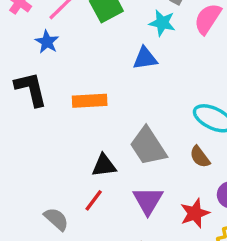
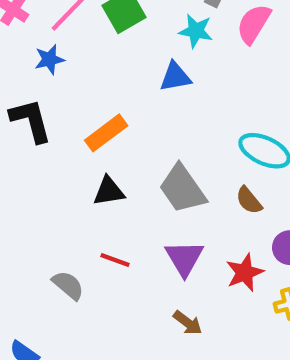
blue star: (47, 42) -> (49, 59), turned 30
orange rectangle: (90, 101) -> (106, 133), turned -32
black triangle: (104, 166) -> (109, 191), moved
red line: (94, 200) -> (115, 260), turned 75

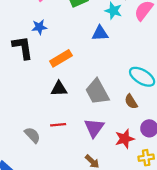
blue star: (49, 59) -> (39, 27), moved
red line: (115, 260) -> (58, 125), turned -32

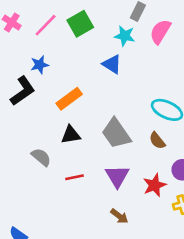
blue triangle: (100, 33) -> (112, 64), turned 42
black L-shape: (23, 47) -> (23, 91), turned 70
gray semicircle: (32, 135) -> (41, 157), moved

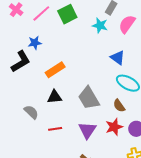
blue triangle: (112, 64) -> (118, 58), moved
red star: (155, 185) -> (114, 127), moved

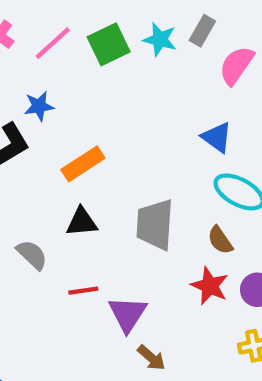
cyan star: (100, 25) -> (160, 39), moved
gray trapezoid: (89, 98) -> (155, 224), turned 35
red star: (114, 127) -> (210, 286), turned -30
purple triangle: (87, 130) -> (128, 314), moved

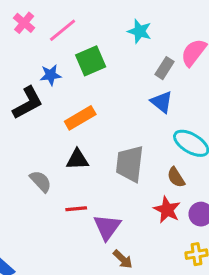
gray rectangle: (202, 31) -> (164, 68), moved
green square: (109, 44) -> (91, 61), moved
blue triangle: (217, 137) -> (162, 102), moved

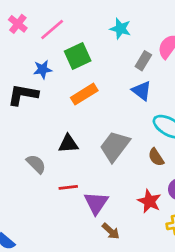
black L-shape: (28, 103) -> (23, 95), turned -140
orange rectangle: (80, 118) -> (84, 94), moved
gray trapezoid: (130, 164) -> (115, 146), turned 32
red star: (167, 210) -> (149, 201), moved

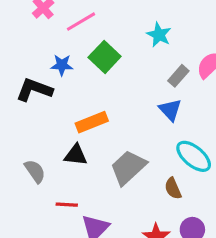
green square: (78, 56) -> (105, 57), turned -32
orange rectangle: (84, 94) -> (92, 122), moved

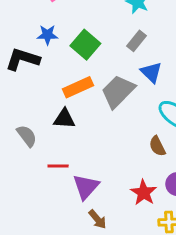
green square: (105, 57) -> (85, 45), moved
gray rectangle: (178, 76) -> (137, 41), moved
gray trapezoid: (128, 167) -> (118, 91), moved

